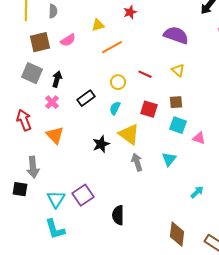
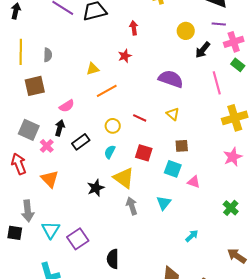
pink semicircle: (68, 40) -> (67, 106), moved
gray square: (32, 73) -> (29, 130), moved
black arrow: (57, 79) -> (60, 128), moved
brown square: (176, 102) -> (182, 146), moved
cyan triangle: (56, 199) -> (51, 230), moved

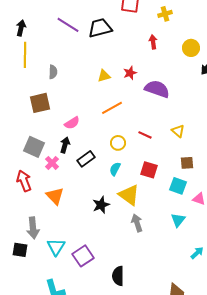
red arrow: (134, 28) -> (153, 42), moved
yellow line: (21, 52) -> (25, 55), moved
yellow triangle: (93, 69) -> (104, 76), moved
purple semicircle: (171, 79) -> (157, 89), moved
cyan triangle: (164, 203) -> (178, 220), moved

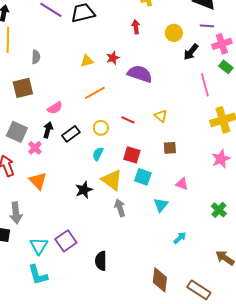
black rectangle: (86, 159) -> (71, 134), moved
cyan square: (178, 186) -> (143, 177), moved
cyan triangle: (56, 247) -> (39, 246), moved

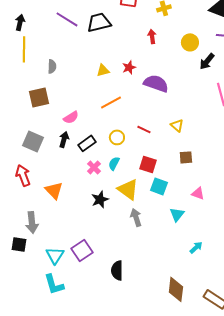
pink cross: (35, 148) -> (94, 167), moved

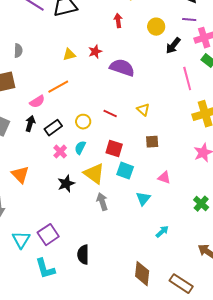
orange line: (111, 102) -> (58, 87), moved
cyan L-shape: (54, 284) -> (45, 269), moved

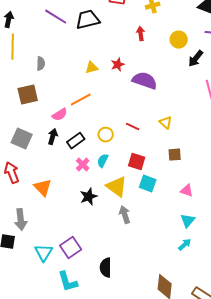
cyan triangle: (143, 199) -> (188, 221), moved

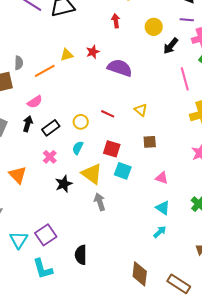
gray semicircle: (41, 64) -> (19, 63), moved
orange line: (81, 100) -> (45, 71), moved
pink cross: (83, 165) -> (50, 157), moved
cyan triangle: (188, 221) -> (163, 208), turned -35

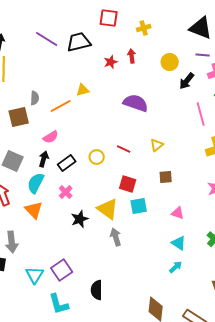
red star: (93, 52) -> (111, 62), moved
yellow triangle: (141, 110) -> (157, 145), turned 40
cyan semicircle: (78, 148) -> (36, 183), moved, size x1.5
cyan square: (123, 171) -> (139, 206), turned -30

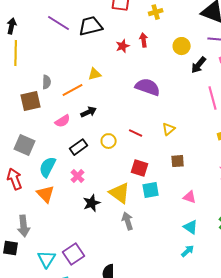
black arrow: (44, 159) -> (89, 112), moved, turned 49

